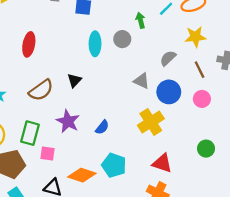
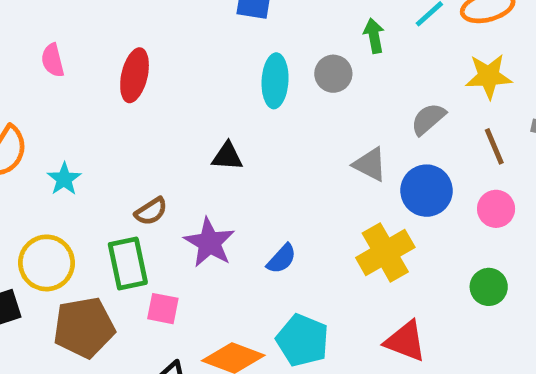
black triangle: (74, 80) -> (227, 156), turned 48
brown semicircle: (41, 90) -> (151, 211), moved, size x0.6
green rectangle: (30, 133) -> (128, 264), turned -30
green circle: (206, 149) -> (489, 287), moved

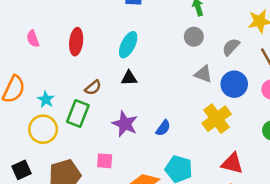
gray circle: (333, 74) -> (194, 37), moved
cyan ellipse: (275, 81) -> (128, 45), moved, turned 30
brown semicircle: (151, 211) -> (93, 88), moved
yellow circle: (47, 263) -> (43, 129), moved
green rectangle: (128, 264) -> (78, 113), moved, turned 40

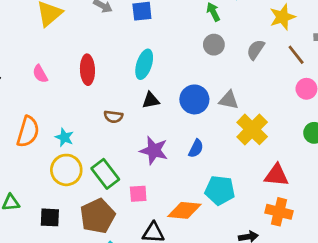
gray triangle: (203, 74) -> (229, 100), moved
blue circle: (234, 84) -> (194, 99), moved
brown semicircle: (93, 88) -> (113, 117), turned 56
green rectangle: (78, 113) -> (105, 174), moved, turned -50
black square: (22, 170) -> (50, 217), turned 36

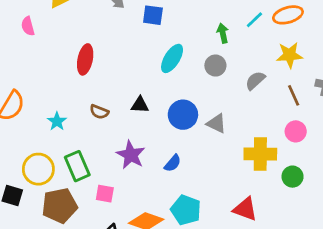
cyan ellipse: (144, 64) -> (172, 58), moved
pink semicircle: (40, 74) -> (28, 26), moved
yellow cross: (252, 129) -> (260, 154), moved, turned 32
cyan star: (64, 137) -> (57, 121), moved
yellow circle: (66, 170) -> (38, 169), moved

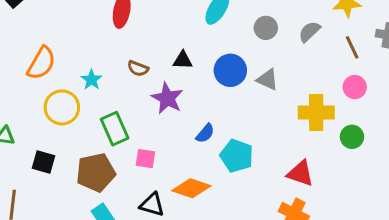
gray circle: (215, 66) -> (266, 28), moved
purple star: (131, 155) -> (167, 98), moved
blue semicircle: (173, 163) -> (205, 133), moved
yellow circle: (38, 169) -> (62, 107), moved
cyan pentagon: (186, 210) -> (237, 156), moved

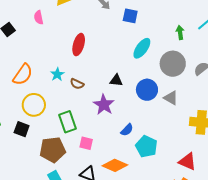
gray circle: (266, 28) -> (173, 64), size x1.6
brown semicircle: (138, 68) -> (77, 84), moved
cyan star: (92, 80) -> (57, 74), moved
black square: (44, 162) -> (22, 129), moved

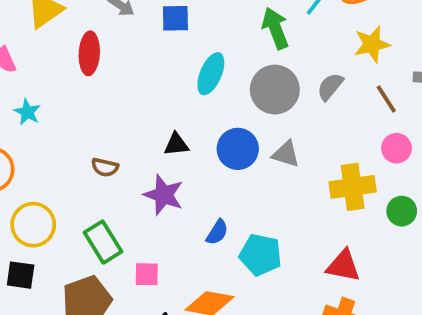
green arrow: (180, 32) -> (275, 28), size x1.5
red ellipse: (79, 45) -> (89, 53), moved
cyan star: (57, 74) -> (27, 112), moved

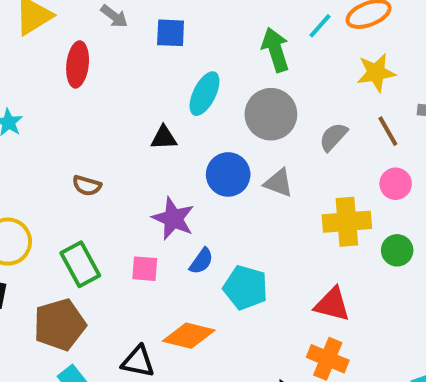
gray semicircle: (330, 87) -> (333, 137), moved
black triangle: (176, 144) -> (164, 138), moved
purple star: (164, 195) -> (173, 218), moved
pink square: (147, 274) -> (145, 269), moved

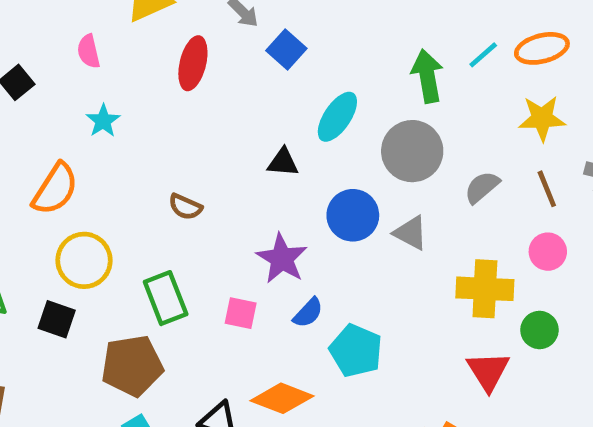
blue square: (171, 33) -> (286, 50), moved, turned 32
red triangle: (332, 304) -> (488, 371), moved, turned 36

